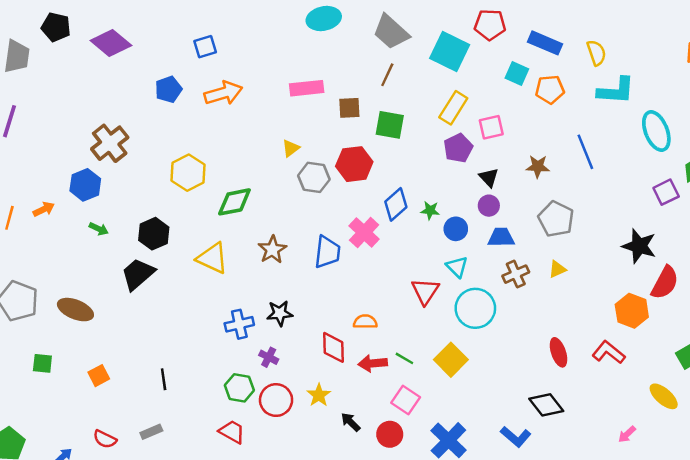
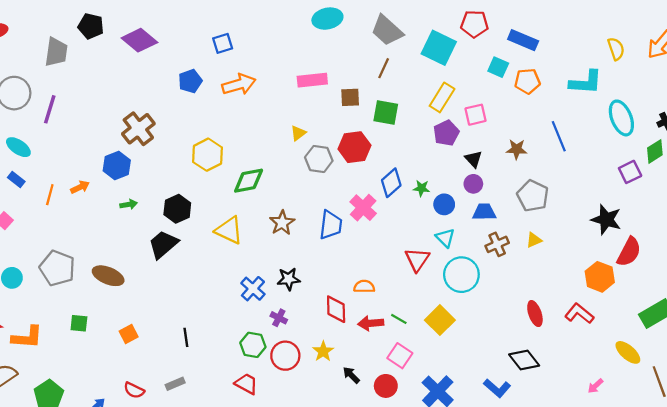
yellow semicircle: (596, 53) -> (616, 49), moved
green arrow: (99, 229) -> (129, 204), turned -35
blue cross: (239, 324) -> (253, 289), turned -35

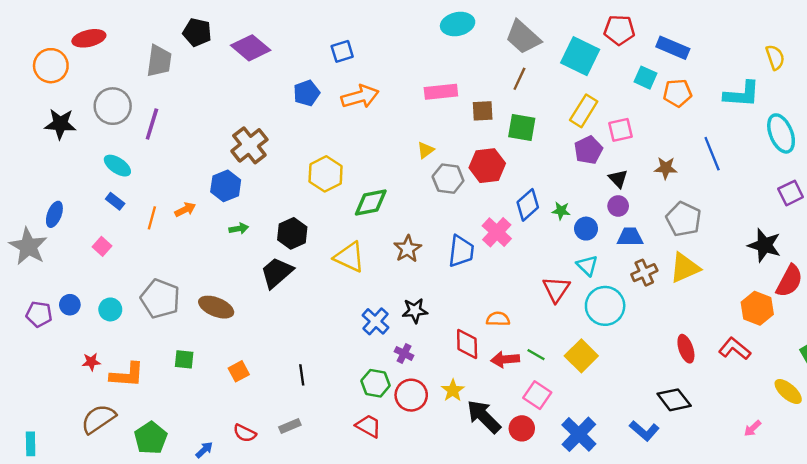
yellow triangle: (534, 240) -> (685, 268), size x1.8
black arrow: (351, 375) -> (484, 416), size x1.8

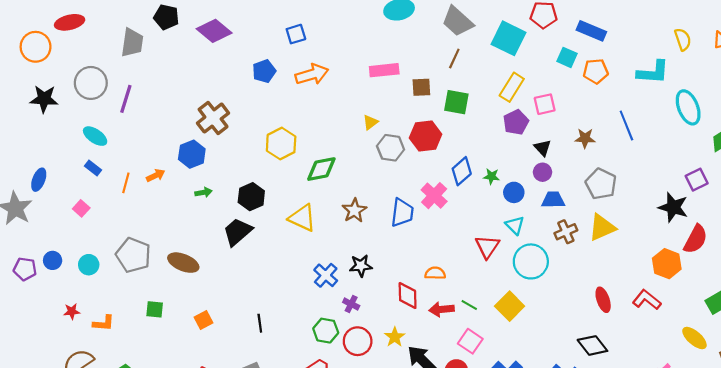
purple square: (791, 193) -> (697, 180), moved
orange L-shape: (127, 375) -> (104, 323), size x0.7

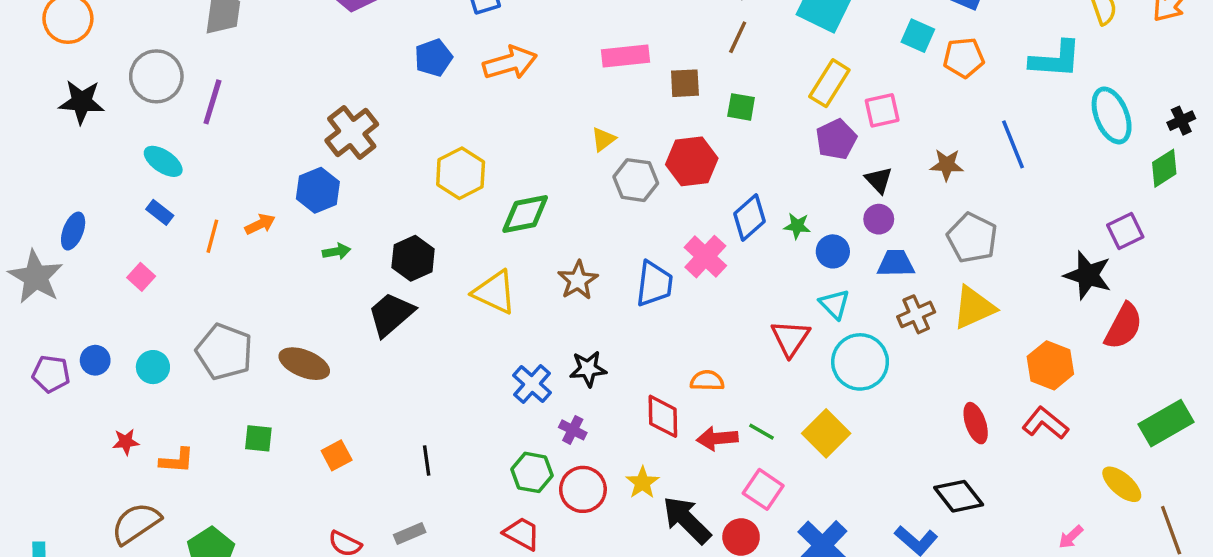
green square: (456, 102) -> (741, 107), size x0.7
orange hexagon: (667, 264) -> (1050, 365), moved

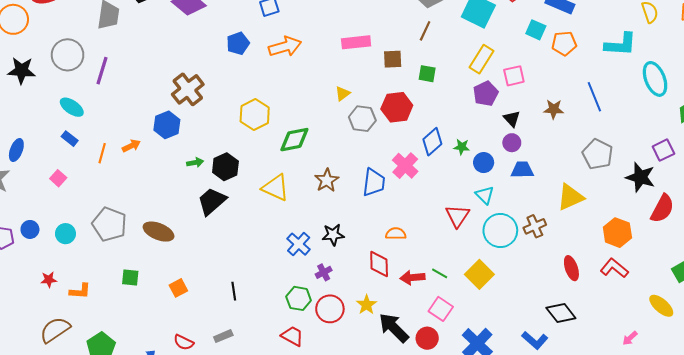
gray pentagon: (972, 238) -> (598, 154), moved
green arrow: (337, 251) -> (195, 163), moved
brown cross: (916, 314) -> (535, 226), moved
orange semicircle: (707, 381) -> (396, 234), moved
purple cross: (573, 430) -> (324, 272), turned 35

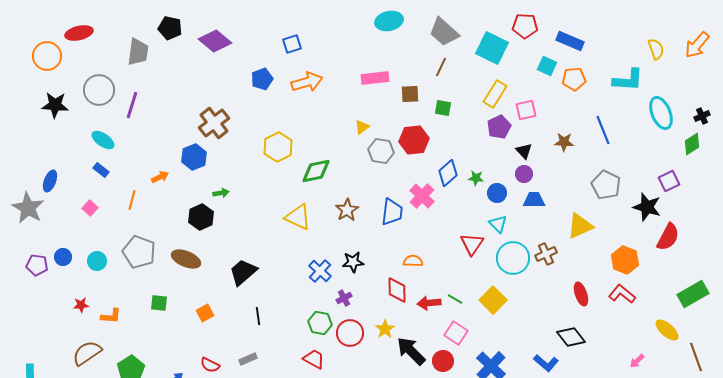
orange line: (102, 153) -> (132, 200), moved
black hexagon: (225, 167) -> (201, 217), moved
black trapezoid: (212, 201) -> (243, 272), moved

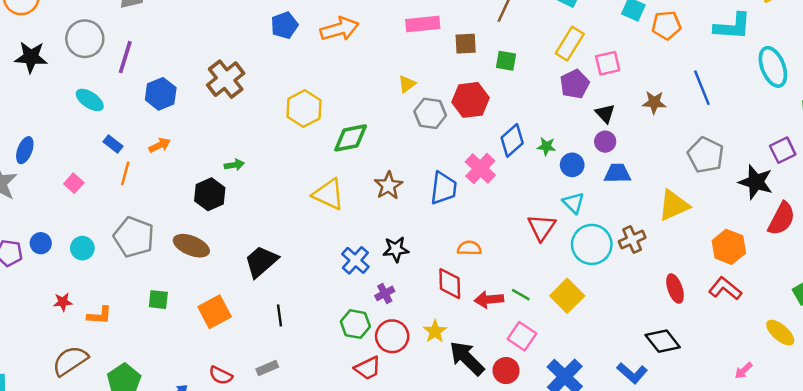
blue hexagon: (194, 157) -> (161, 94), moved
blue rectangle: (101, 170) -> (113, 144), moved
orange square: (205, 313) -> (215, 312), size x1.5
red trapezoid: (314, 359) -> (368, 368), moved, turned 125

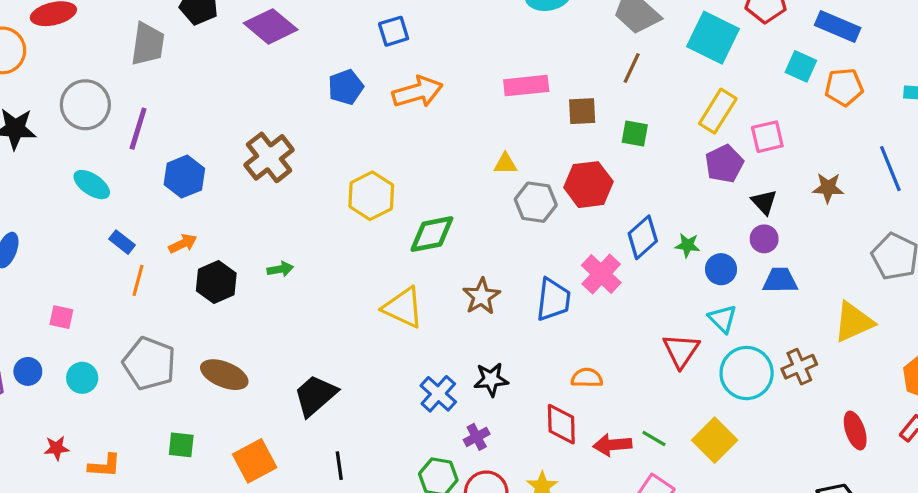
yellow triangle: (407, 84) -> (505, 164), turned 36
pink square: (74, 183) -> (61, 317), moved, turned -30
black hexagon: (210, 194) -> (216, 282), moved

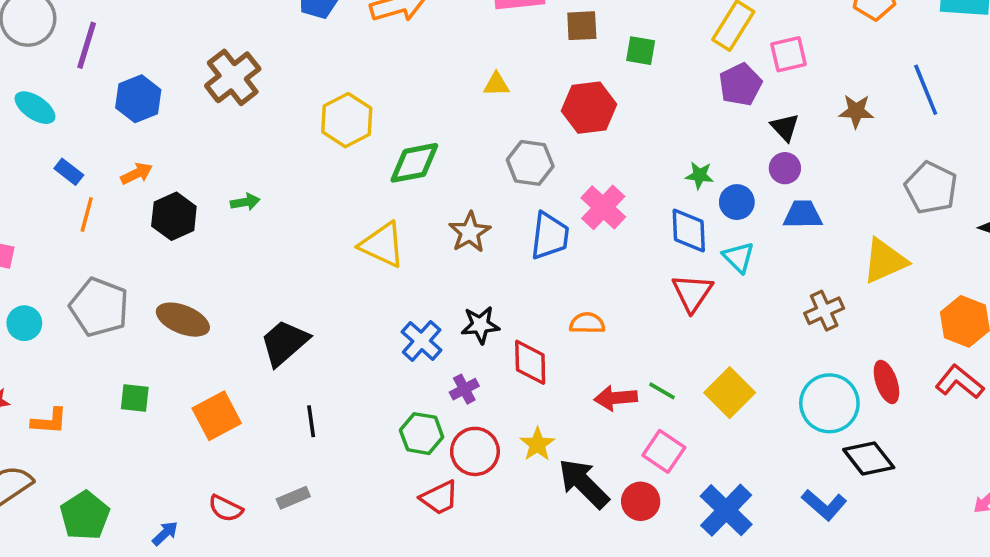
gray hexagon: (536, 202) -> (530, 163), moved
blue diamond: (643, 237) -> (689, 231), moved, turned -51
cyan circle: (747, 373) -> (829, 403), moved
red diamond: (561, 424) -> (530, 362), moved

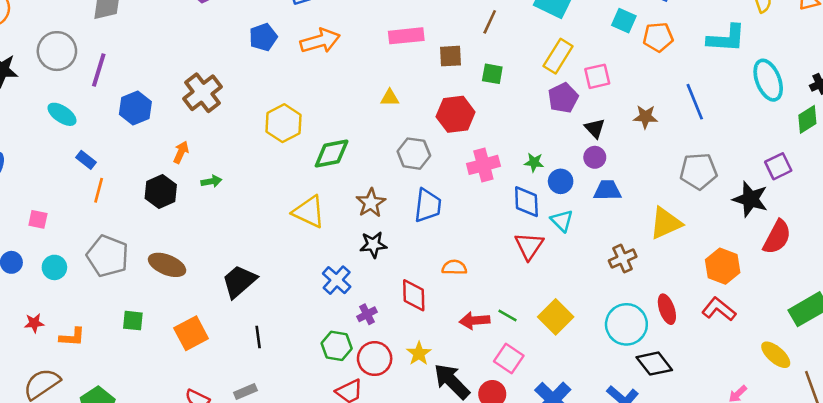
orange arrow: (137, 174) -> (181, 152), moved, turned -40
gray pentagon: (931, 188) -> (699, 171), turned -30
pink cross: (603, 207) -> (483, 165), moved, turned 32
black star: (480, 325) -> (373, 245), moved

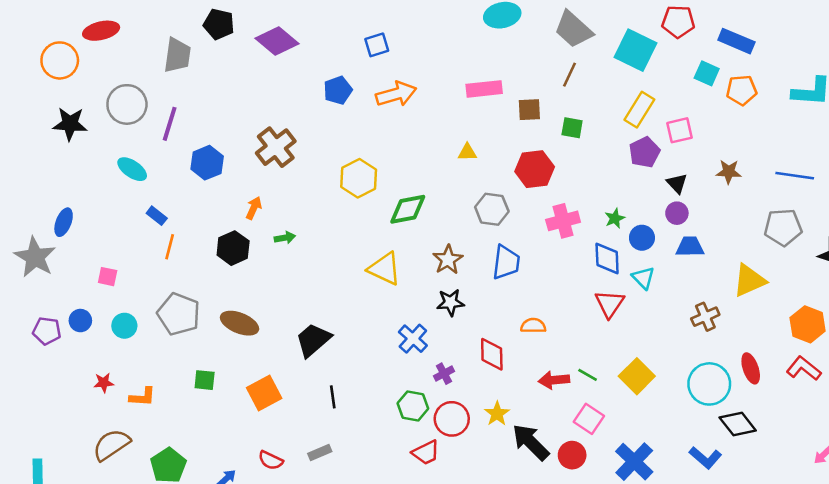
blue line: (695, 102) -> (795, 176), moved, turned -60
green star: (534, 162) -> (615, 218), turned -30

